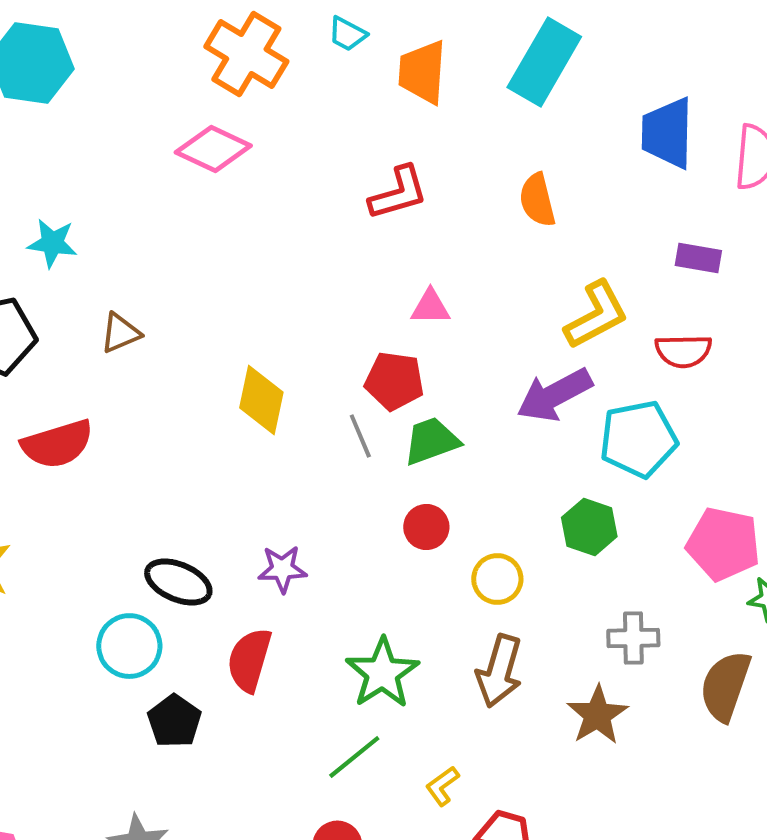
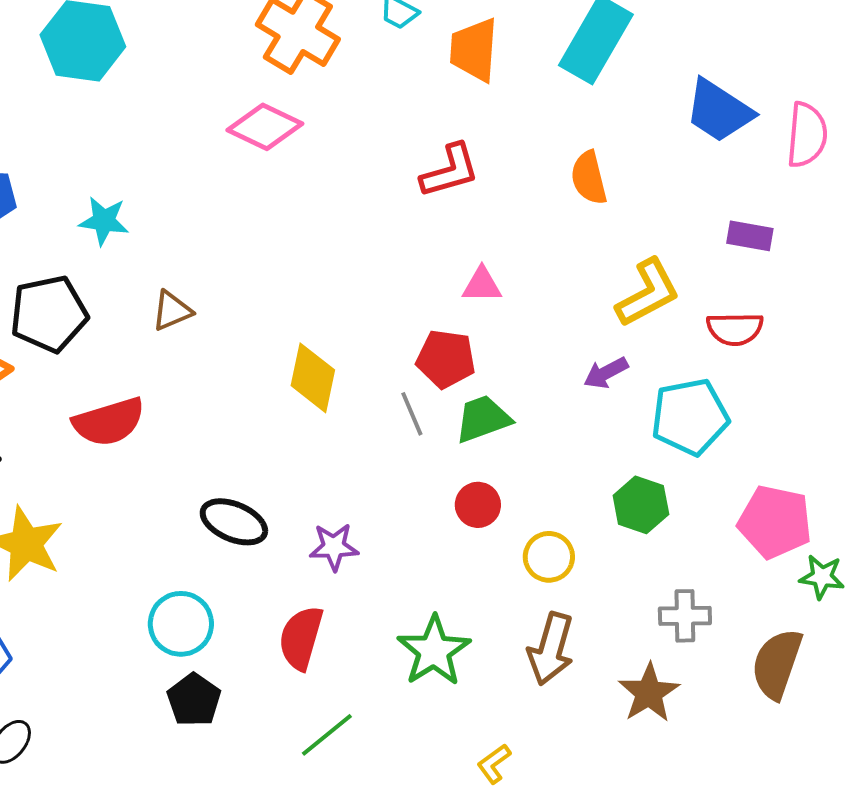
blue trapezoid: (667, 133) -> (719, 111), turned -58
purple arrow: (554, 395) -> (606, 373), size x0.6
black ellipse: (178, 582) -> (234, 522), moved
black pentagon: (174, 721) -> (194, 700), moved
green line: (354, 757) -> (327, 735), moved

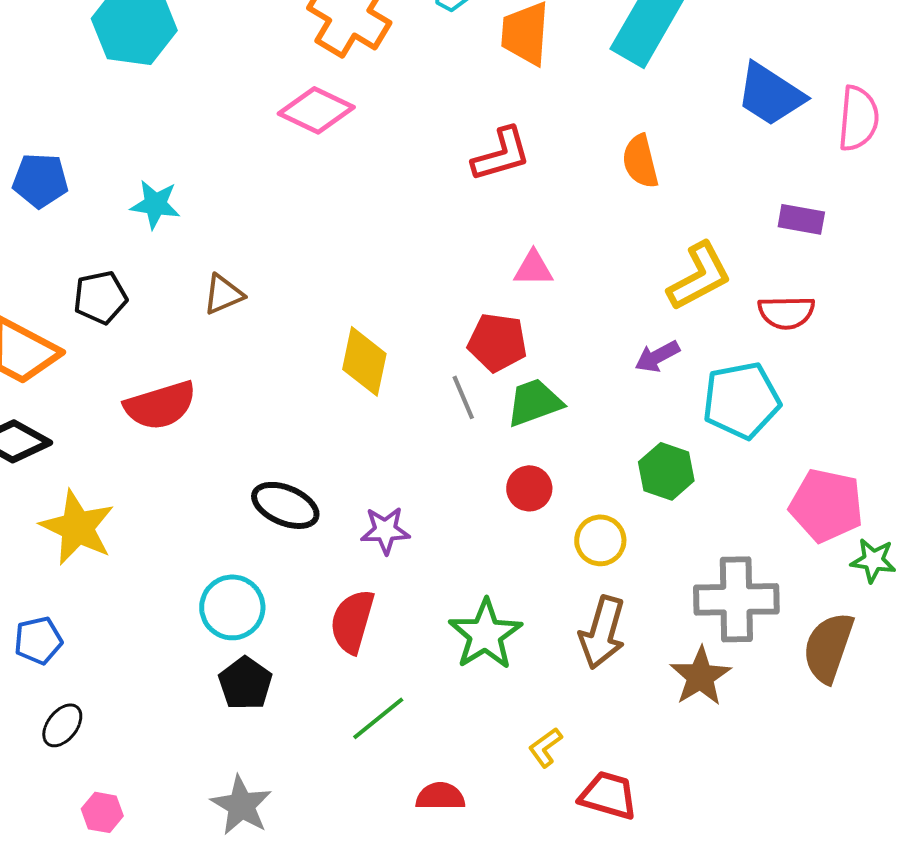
black pentagon: (49, 314) -> (100, 297), size x0.7
green hexagon: (641, 505) -> (666, 471), moved
gray cross: (685, 616) -> (736, 599), size x1.6

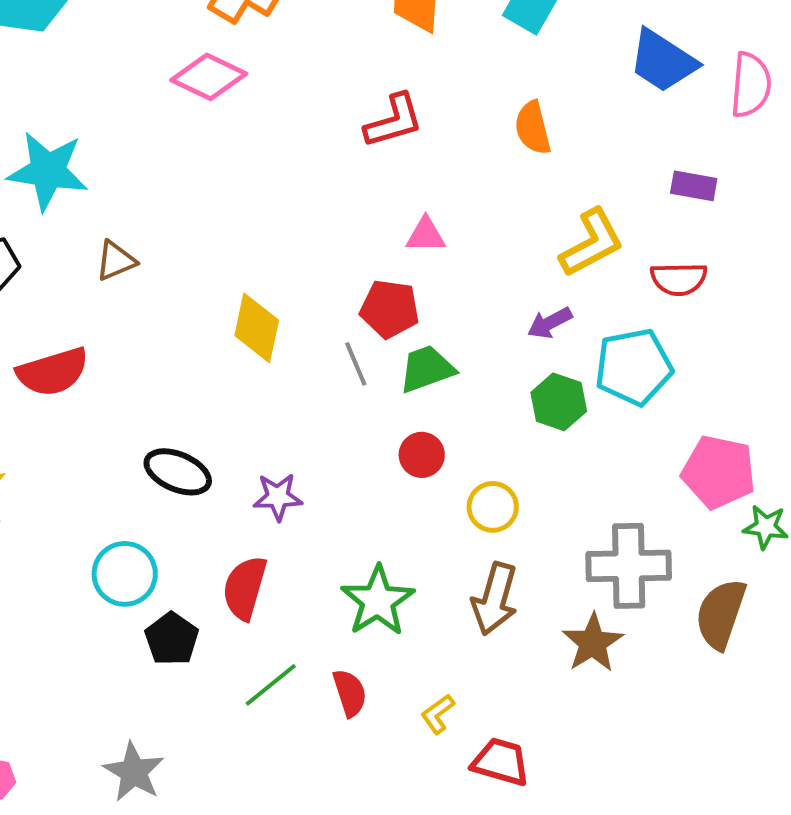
cyan star: (155, 204) -> (48, 171), size x1.6
green hexagon: (666, 471) -> (559, 402), moved
black pentagon: (245, 683) -> (172, 639), moved
red semicircle: (440, 796) -> (350, 693), moved, turned 72

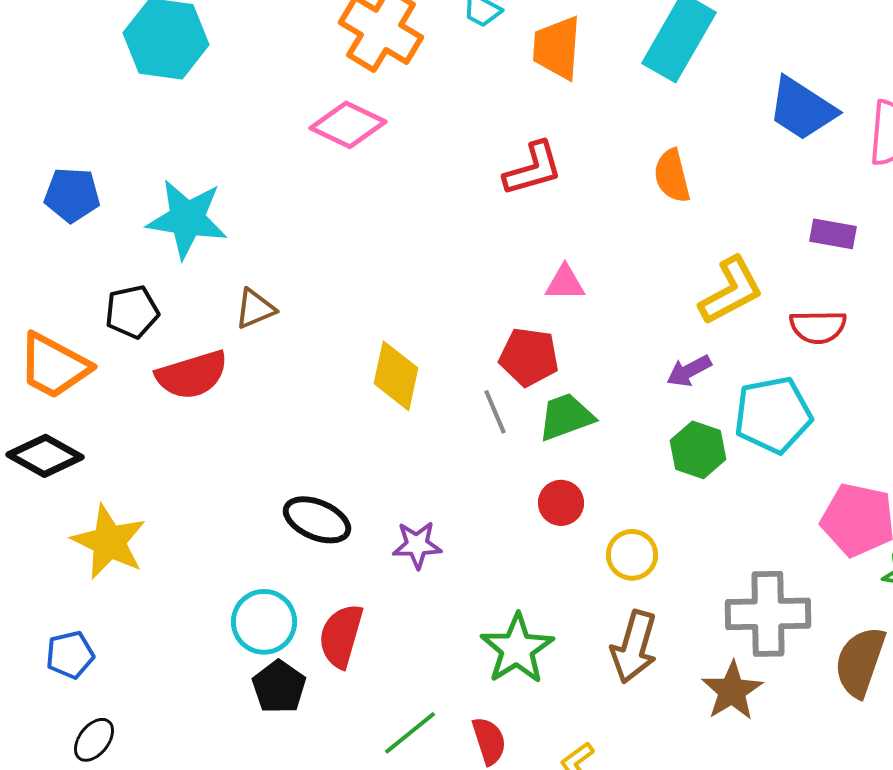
red semicircle: (53, 372) -> (192, 375), moved
red semicircle: (245, 588) -> (341, 636), moved
black pentagon: (172, 639) -> (279, 687), moved

